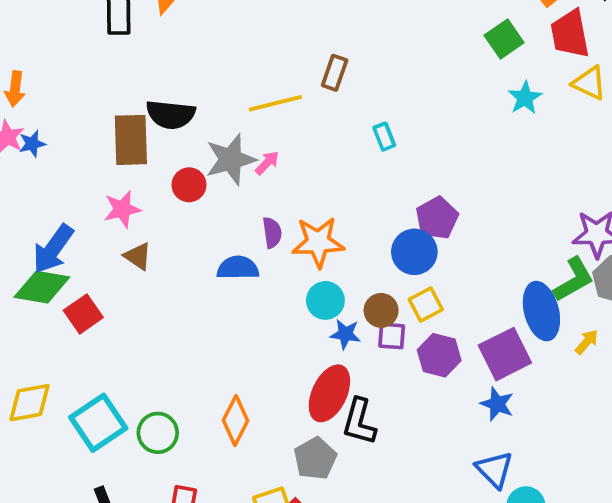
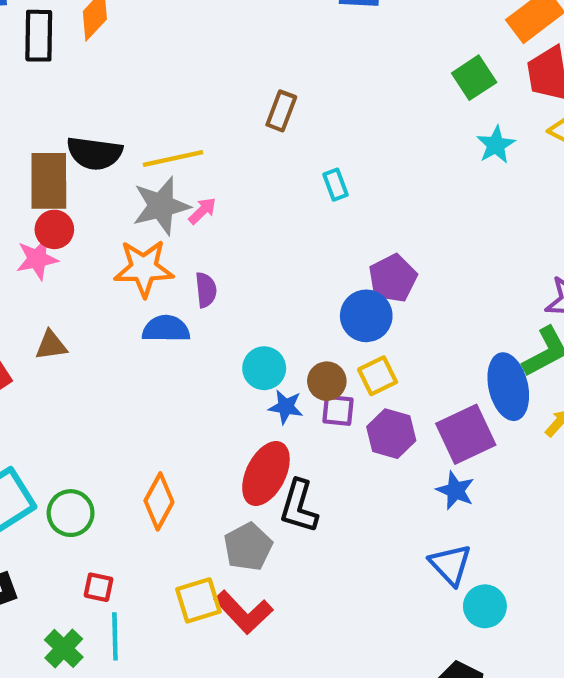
yellow line: (275, 103) -> (173, 158), moved
red circle: (189, 185) -> (54, 229), moved
orange star: (318, 242) -> (144, 268), moved
brown triangle: (138, 256) -> (51, 345), moved, turned -44

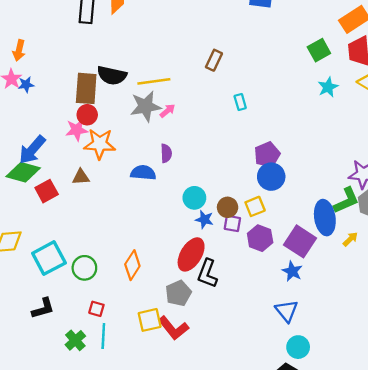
orange star: (144, 268) -> (100, 144), moved
blue circle: (366, 316) -> (271, 177), moved
purple square: (466, 434) -> (300, 241), turned -36
cyan circle: (485, 606) -> (298, 347), moved

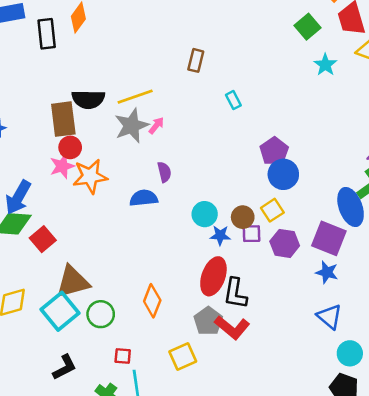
brown triangle: (81, 177) -> (73, 282), moved, size x1.8
red L-shape: (173, 328) -> (232, 327), moved

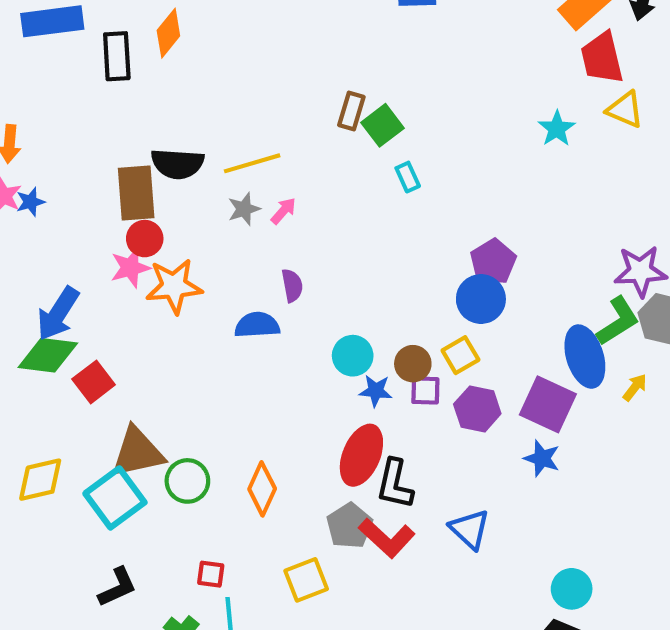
green square: (307, 27) -> (383, 125), moved
gray star: (132, 126) -> (244, 209), size x0.6
purple pentagon: (274, 151) -> (493, 262), moved
green circle: (101, 314) -> (187, 481), moved
blue triangle: (329, 317) -> (470, 529), moved

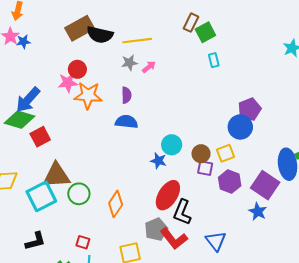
brown rectangle: (136, 193) -> (80, 28), moved, turned 56
purple semicircle: (292, 285) -> (126, 95), moved
blue star: (376, 391) -> (158, 161), moved

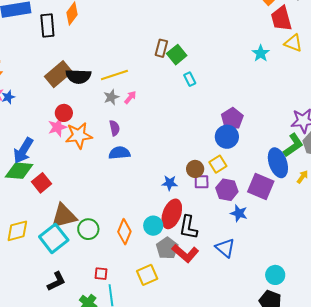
cyan circle: (172, 145) -> (153, 226), moved
blue star: (158, 161) -> (170, 183), moved
blue star: (258, 212) -> (239, 213), moved

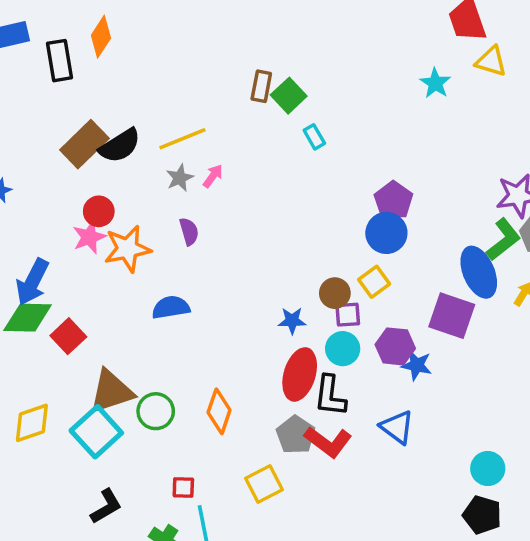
black semicircle: (78, 76) -> (120, 146), turned -30
blue semicircle: (119, 153) -> (171, 307), moved
purple hexagon: (227, 190) -> (395, 346), moved
cyan circle: (153, 226) -> (343, 349), moved

